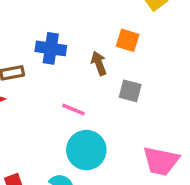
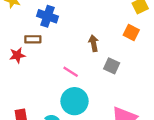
orange square: (128, 40) -> (131, 33), moved
blue cross: (51, 48) -> (48, 16), moved

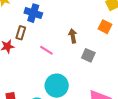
brown rectangle: (33, 39) -> (21, 33), turned -72
pink line: (71, 72) -> (46, 50), moved

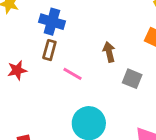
brown rectangle: (21, 33) -> (49, 50), moved

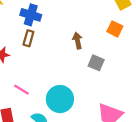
pink line: (73, 74) -> (21, 90), moved

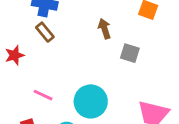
brown rectangle: (28, 38) -> (45, 32), turned -49

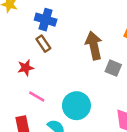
brown arrow: (104, 29) -> (94, 45), size x1.6
red star: (15, 55) -> (26, 68), moved

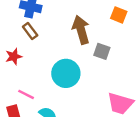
pink line: (37, 96) -> (26, 94), moved
cyan circle: (76, 106) -> (66, 73), moved

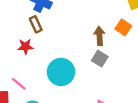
brown arrow: (81, 30) -> (99, 36), moved, size x0.7
red star: (14, 56) -> (25, 47), moved

